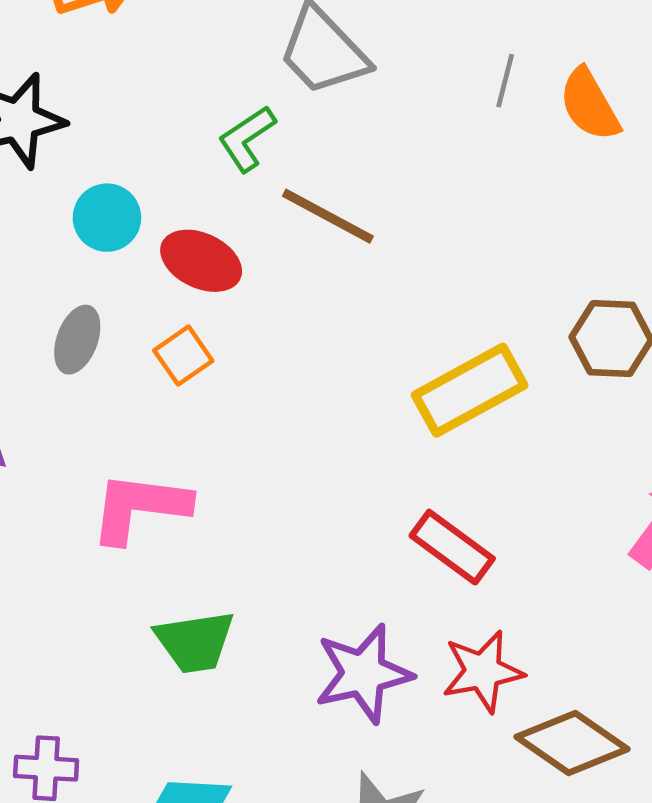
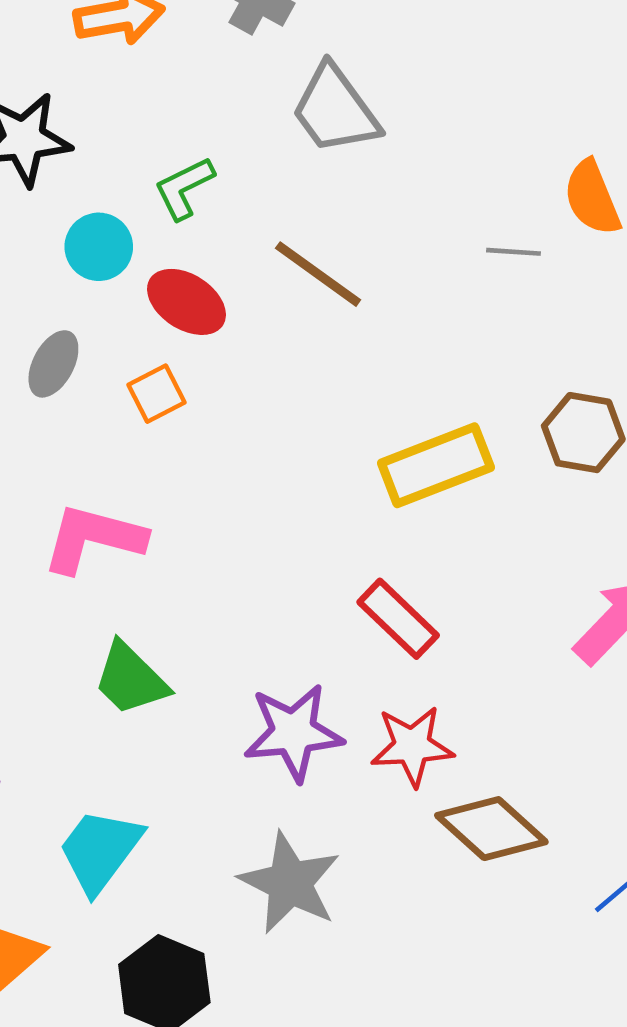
gray line: (505, 81) -> (513, 252), moved, turned 72
green L-shape: (247, 139) -> (184, 188), moved
green trapezoid: (195, 642) -> (131, 679), turned 46

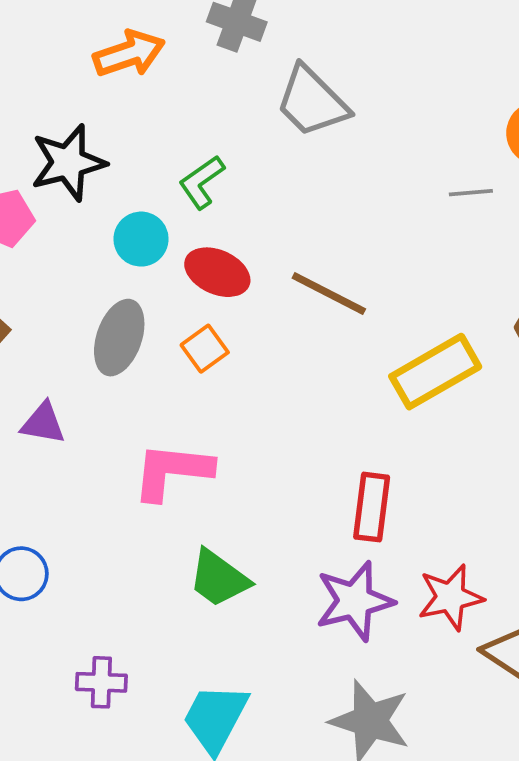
brown line: (318, 274) -> (329, 294), moved
gray ellipse: (53, 364) -> (119, 338), size x1.4
red rectangle: (398, 619) -> (372, 507), moved, turned 62

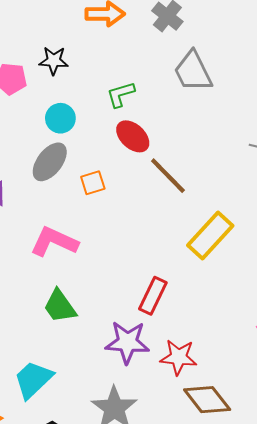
black star: (68, 163) -> (54, 61), size x0.7
cyan circle: (141, 239) -> (60, 118), moved
red ellipse: (217, 272) -> (133, 136), moved
yellow rectangle: (435, 372) -> (210, 236), turned -36

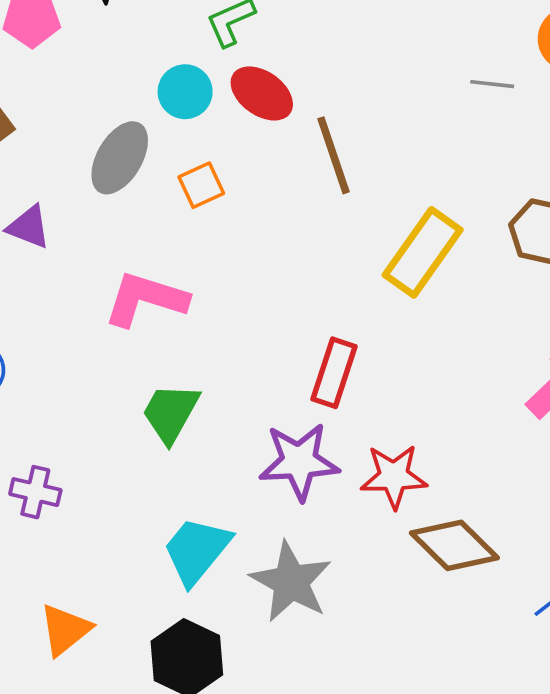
cyan circle: (60, 118) -> (185, 92), moved
brown line: (168, 176) -> (333, 155), turned 33
green trapezoid: (60, 306) -> (171, 413), turned 72
cyan trapezoid: (33, 379) -> (197, 550), moved

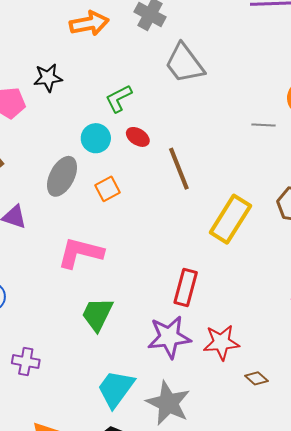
red ellipse: (262, 93) -> (138, 137), size x0.7
brown diamond: (454, 545) -> (256, 378), size x0.5

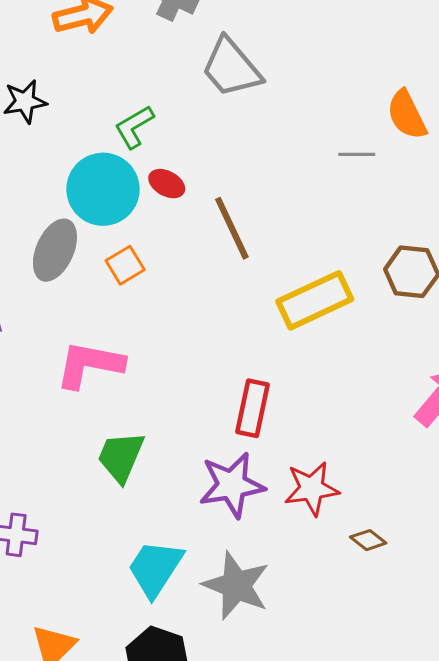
cyan circle: (96, 138) -> (103, 189), size x1.6
yellow rectangle: (230, 219) -> (315, 300), turned 36

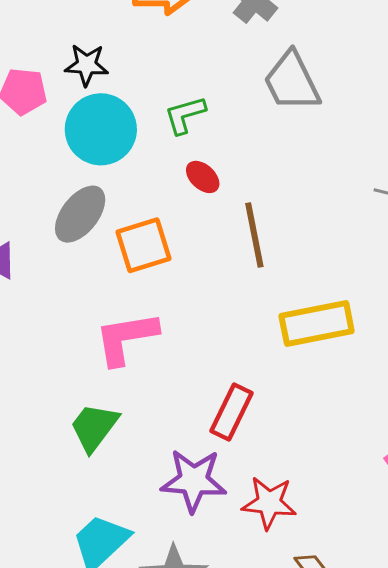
cyan circle: (103, 189) -> (101, 129), moved
orange square: (125, 265) -> (144, 245), size x1.5
pink L-shape: (90, 365) -> (126, 338), moved, turned -34

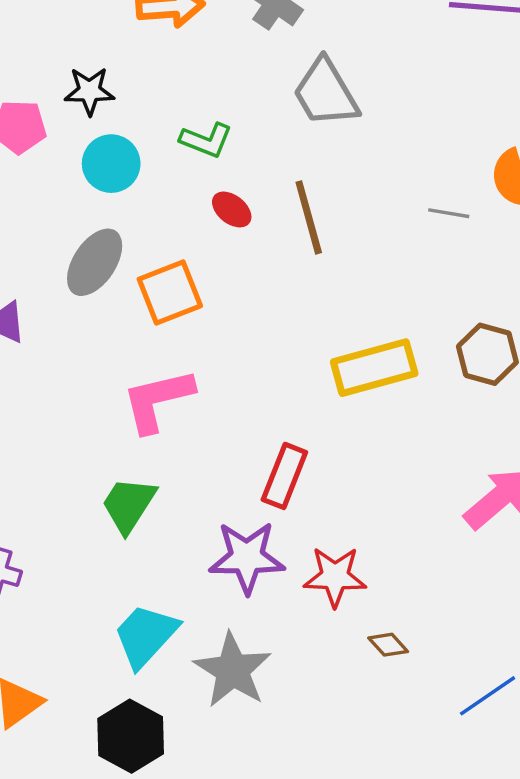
green L-shape: (185, 115) -> (206, 140), turned -138
cyan circle: (101, 129) -> (111, 164), size x0.7
brown line: (254, 235) -> (309, 217), moved

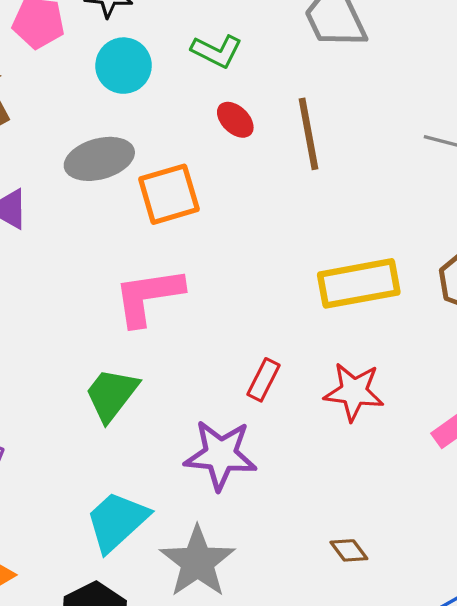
gray ellipse: (95, 262) -> (99, 159), turned 36
red rectangle: (284, 476) -> (264, 380), size x0.7
red star: (335, 577) -> (354, 392), moved

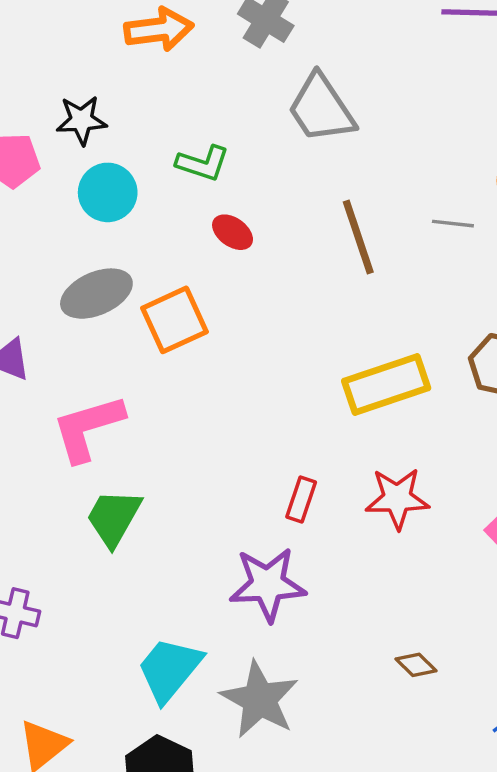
brown line: (308, 134) -> (358, 237), moved
pink L-shape: (148, 297) -> (88, 428), moved
green trapezoid: (112, 394) -> (114, 518), moved

